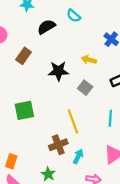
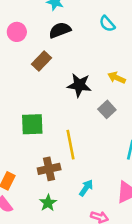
black semicircle: (46, 27) -> (60, 30), moved
yellow line: (73, 121) -> (70, 145), moved
brown cross: (58, 145) -> (49, 169), moved

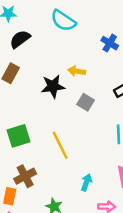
cyan semicircle: (107, 24) -> (63, 21), size x1.5
yellow arrow: (117, 78) -> (77, 71), moved
brown cross: (49, 169) -> (25, 176), moved

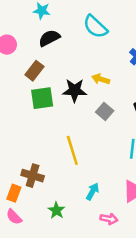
green square: (18, 136) -> (42, 98), moved
brown cross: (25, 176) -> (33, 176), turned 35

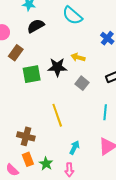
brown rectangle: (34, 71) -> (16, 53), moved
orange rectangle: (14, 193) -> (28, 159), moved, turned -40
pink arrow: (109, 219) -> (69, 170), moved, turned 80

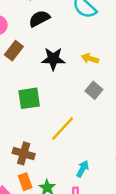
black star: (57, 67) -> (53, 59), moved
green square: (32, 74) -> (29, 98), moved
yellow line: (57, 115) -> (63, 129), turned 60

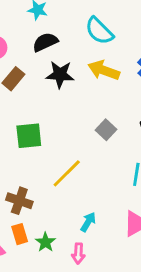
yellow arrow: (90, 58) -> (104, 70), moved, size x1.5
black star: (53, 59) -> (60, 75), moved

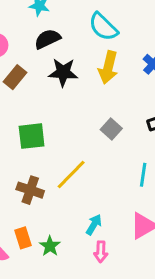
yellow arrow: (104, 70) -> (108, 67), turned -96
brown cross: (19, 201) -> (30, 190), moved
pink arrow: (78, 254) -> (101, 252), moved

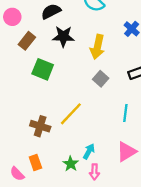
yellow arrow: (108, 67) -> (97, 47), moved
green square: (32, 136) -> (43, 69), moved, turned 30
green star: (50, 246) -> (71, 164), moved

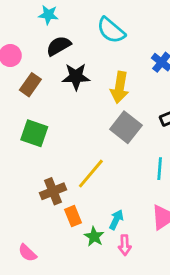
green square: (43, 69) -> (34, 133), moved
gray square: (101, 79) -> (126, 127), size x1.5
brown cross: (40, 126) -> (53, 191), turned -36
orange rectangle: (35, 162) -> (73, 216), moved

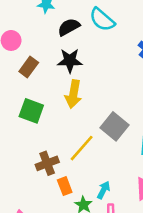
black semicircle: (59, 46) -> (69, 27), moved
yellow arrow: (120, 87) -> (73, 94), moved
gray square: (126, 127) -> (114, 126), moved

